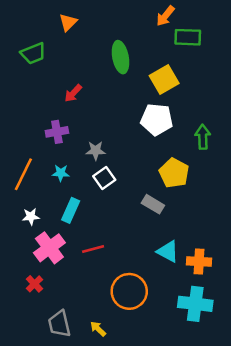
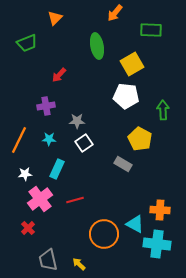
orange arrow: (165, 16) -> (115, 13), moved
cyan triangle: (168, 252) -> (135, 224), moved

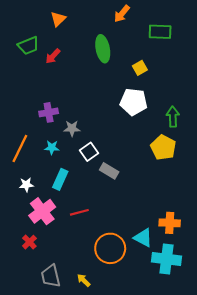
yellow square: (132, 64) -> (140, 68), size x0.6
red arrow: (59, 75) -> (53, 56), moved
gray star: (77, 121) -> (72, 128), moved
yellow pentagon: (140, 139) -> (163, 148), moved
gray rectangle: (123, 164) -> (109, 171), moved

